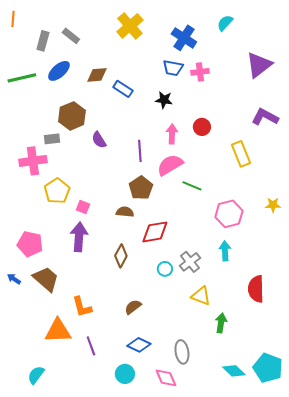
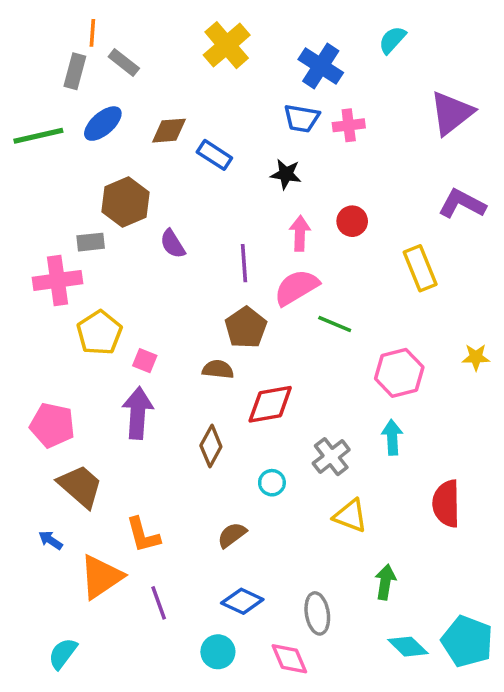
orange line: (13, 19) -> (92, 33), moved
cyan circle: (165, 269) -> (272, 483), moved
blue arrow: (14, 279) -> (51, 540), moved
green arrow: (221, 323) -> (385, 582), moved
orange triangle: (58, 331) -> (101, 577), turned -32

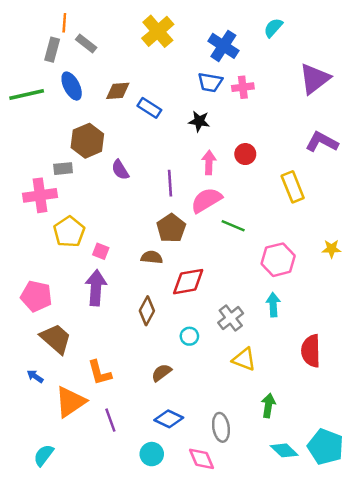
blue ellipse: (103, 124) -> (72, 86), turned -76

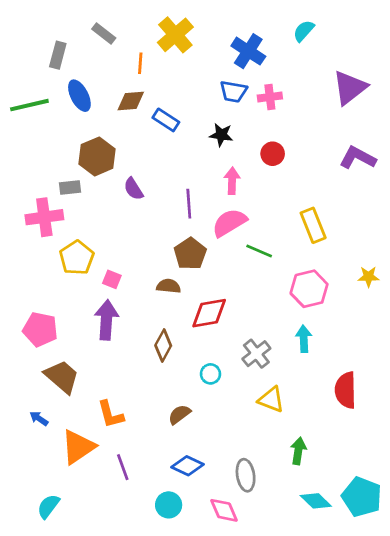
orange line: (64, 23) -> (140, 63), moved
gray rectangle: (86, 43) -> (104, 34), moved
red circle: (245, 154) -> (273, 154), moved
yellow rectangle: (293, 187) -> (313, 225), moved

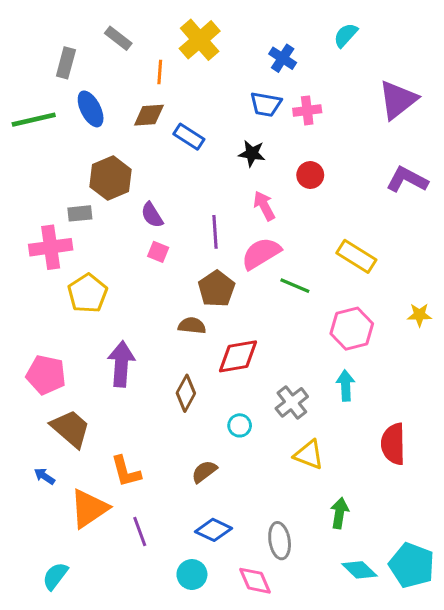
blue cross: (248, 51) -> (283, 58), size x0.7
pink arrow: (232, 181) -> (264, 206), turned -30
yellow rectangle: (313, 225) -> (356, 256), turned -36
pink square: (112, 279) -> (158, 252), moved

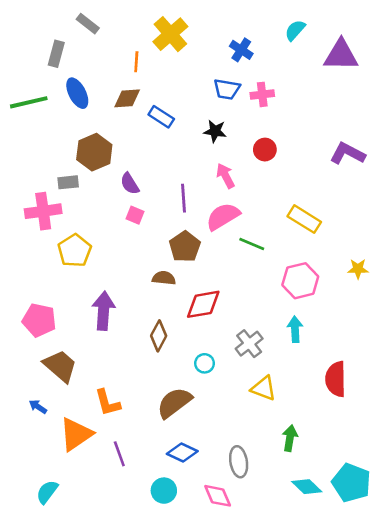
gray rectangle: (118, 38) -> (88, 24), moved
purple triangle: (398, 100) -> (341, 55), moved, turned 39
brown semicircle: (204, 472) -> (174, 403), size x1.6

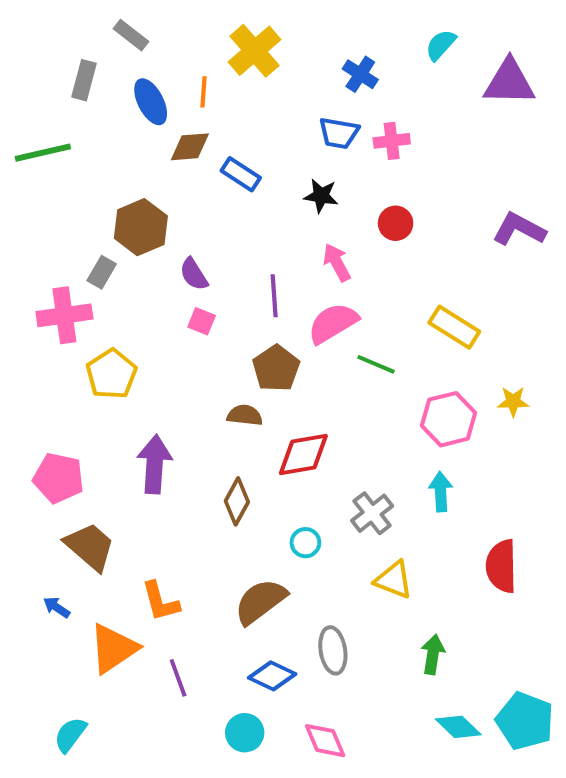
blue ellipse: (77, 93) -> (151, 102), moved
gray rectangle: (68, 182) -> (102, 272), turned -54
yellow star: (358, 269) -> (513, 402), moved
gray ellipse: (239, 462) -> (333, 650), moved

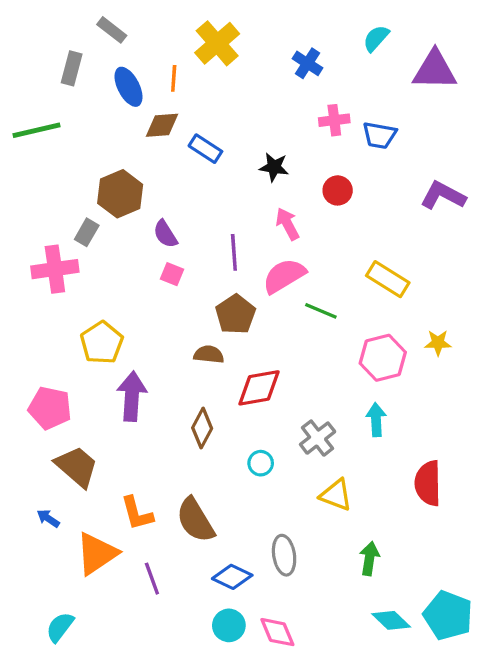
blue trapezoid: (339, 133) -> (379, 135), moved
yellow pentagon: (111, 374) -> (102, 343), moved
brown semicircle: (260, 601) -> (195, 520), moved, turned -84
cyan circle: (245, 733) -> (229, 625), moved

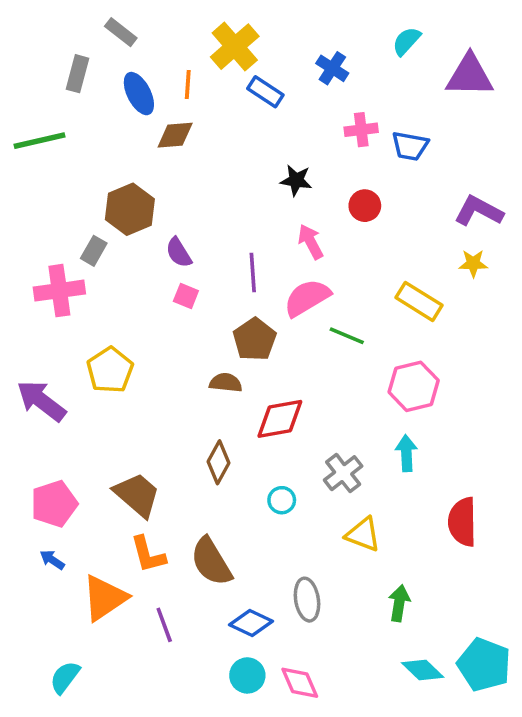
blue rectangle: (205, 149) -> (265, 92), moved
yellow star: (438, 343) -> (473, 263), moved
purple arrow: (132, 396) -> (41, 401), moved, turned -57
pink pentagon: (50, 408) -> (54, 504), moved, turned -30
brown trapezoid: (77, 466) -> (137, 495), moved

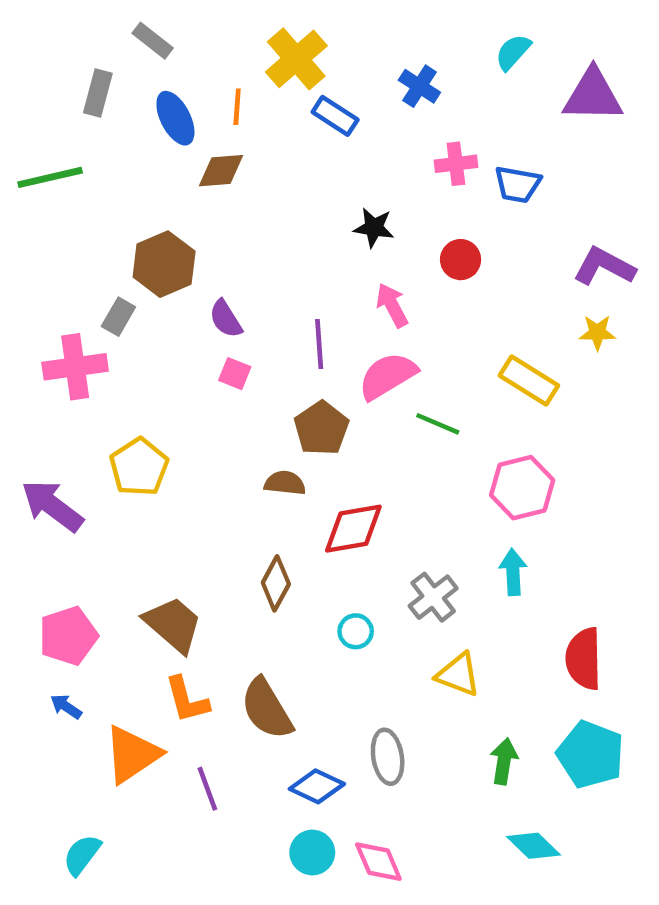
cyan pentagon: (484, 665) -> (591, 754), moved

